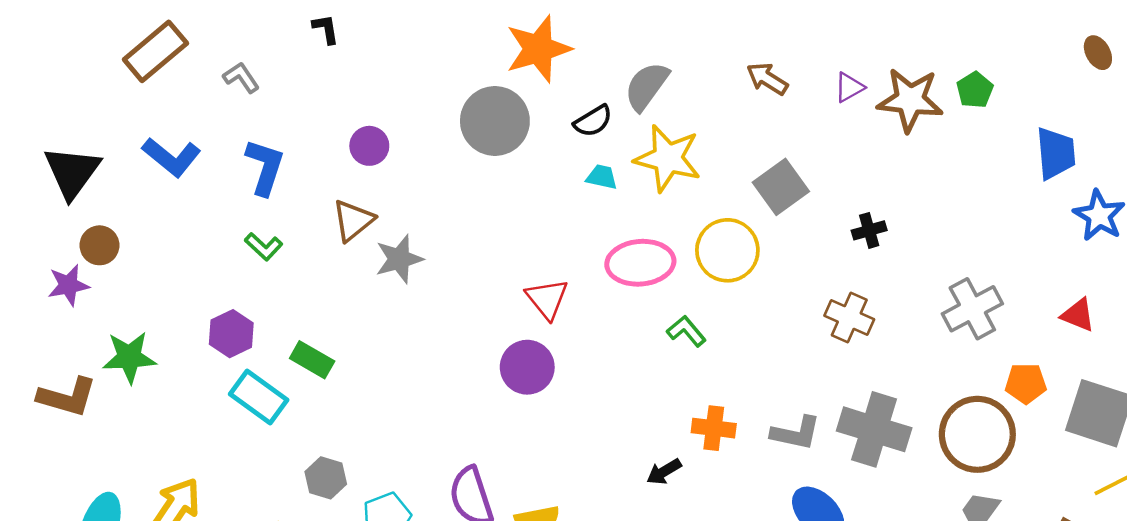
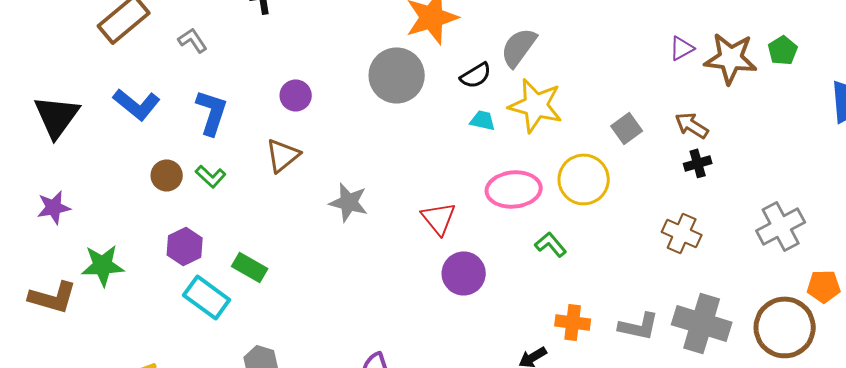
brown arrow: (767, 79) -> (692, 125), moved
gray square: (781, 187) -> (627, 128), size x0.7
brown circle: (99, 245) -> (167, 175), moved
gray star: (399, 259) -> (349, 202), moved, turned 30
purple circle: (527, 367) -> (464, 273), moved

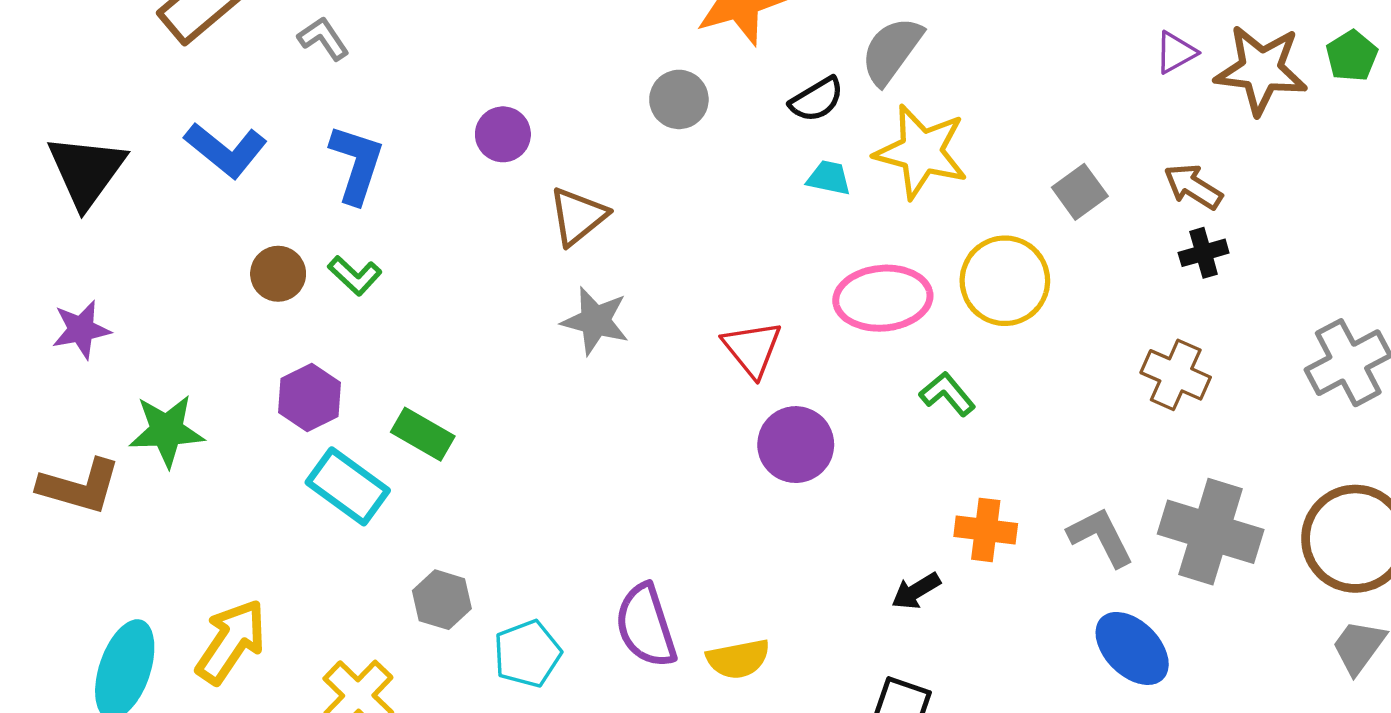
gray circle: (397, 75) -> (679, 99), size x0.6
brown triangle: (283, 155) -> (578, 216), moved
gray L-shape: (639, 326) -> (1101, 537), turned -129

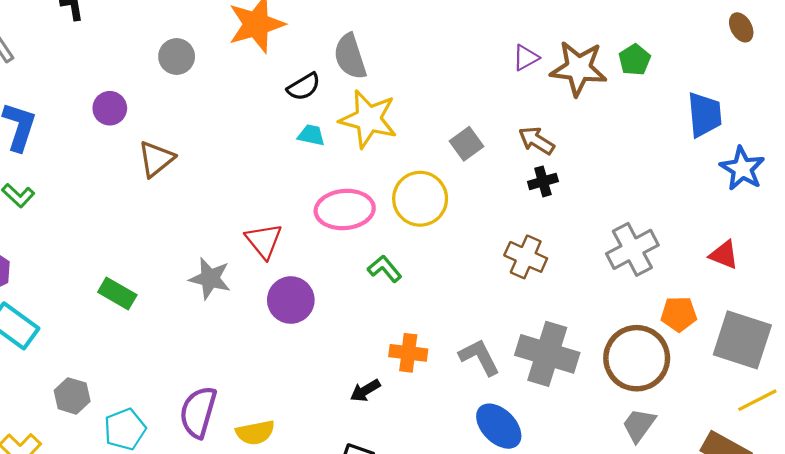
gray semicircle: (892, 51) -> (350, 56), turned -54
gray circle: (679, 99) -> (177, 56), moved
gray star: (595, 321) -> (210, 278), moved
green rectangle: (423, 434) -> (117, 294), moved
purple semicircle: (646, 626) -> (198, 412), turned 34

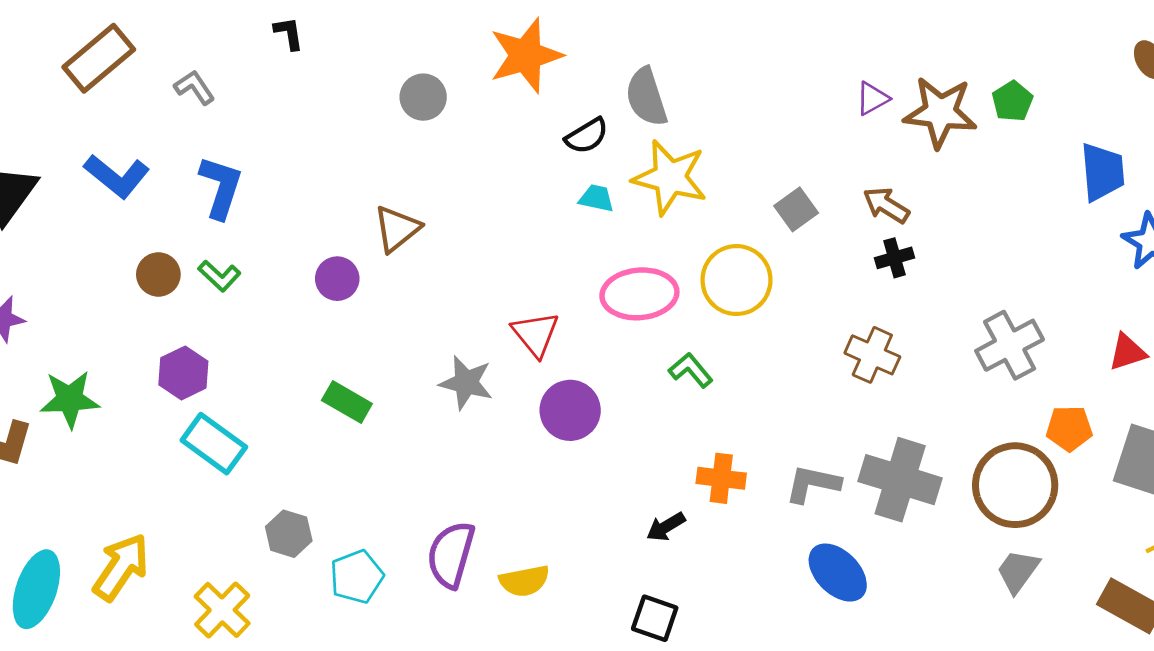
purple circle: (110, 108) -> (337, 279), moved
red triangle: (724, 255) -> (1127, 352), turned -40
gray L-shape: (479, 357) -> (813, 484), turned -51

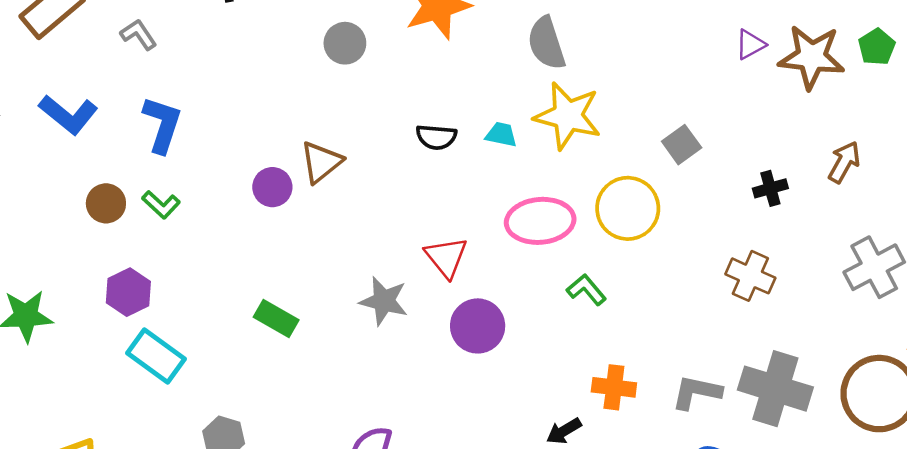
black semicircle: (587, 136) -> (436, 137), moved, turned 36
brown arrow: (886, 205) -> (844, 162), moved, turned 87
purple circle: (337, 279) -> (272, 187), moved

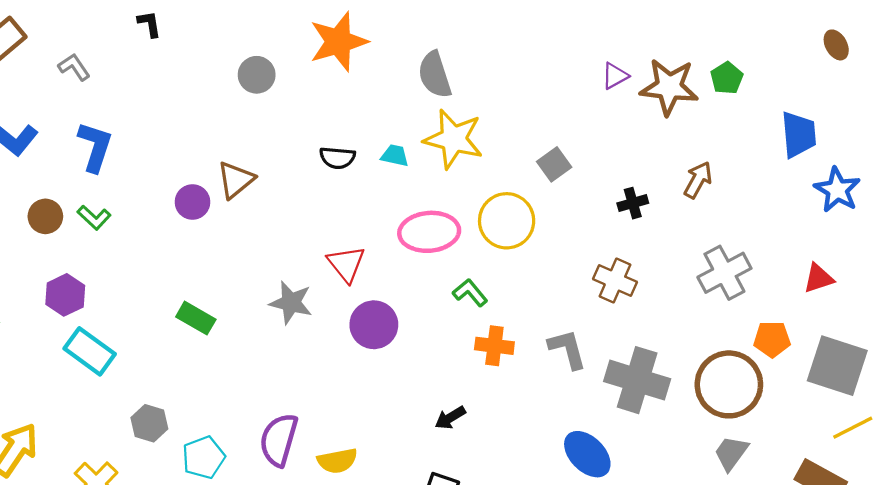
orange cross: (614, 387) -> (494, 346), moved
gray L-shape: (697, 392) -> (567, 349), moved, turned 63

